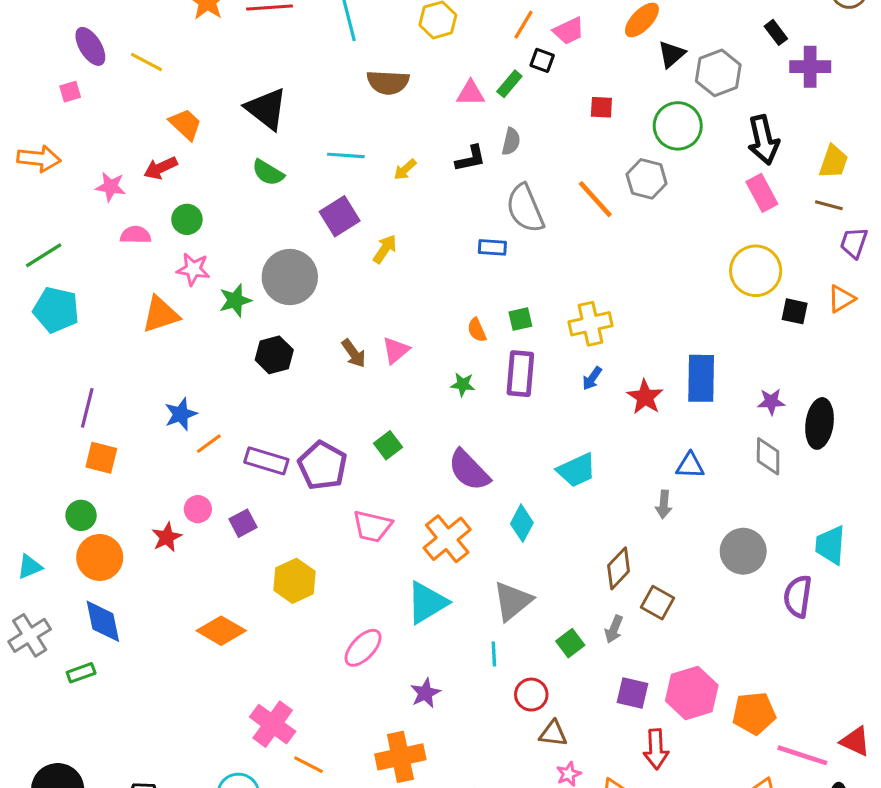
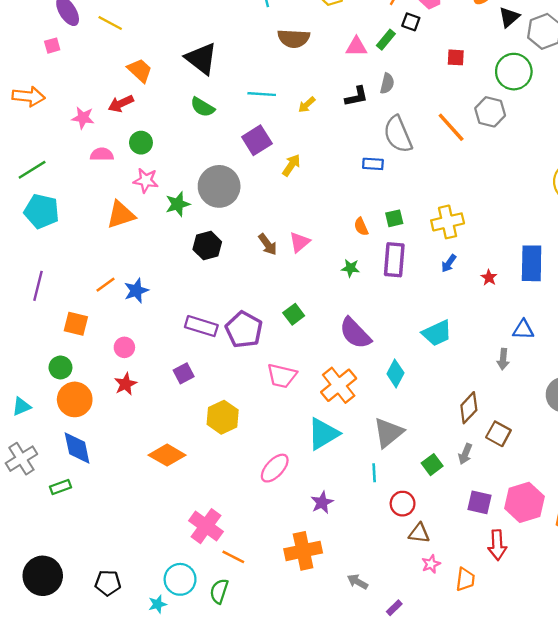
red star: (645, 397) -> (489, 278), size x0.6
purple line: (87, 408) -> (38, 286), moved
orange line: (209, 444) -> (105, 285), moved
pink circle: (198, 509) -> (124, 347), moved

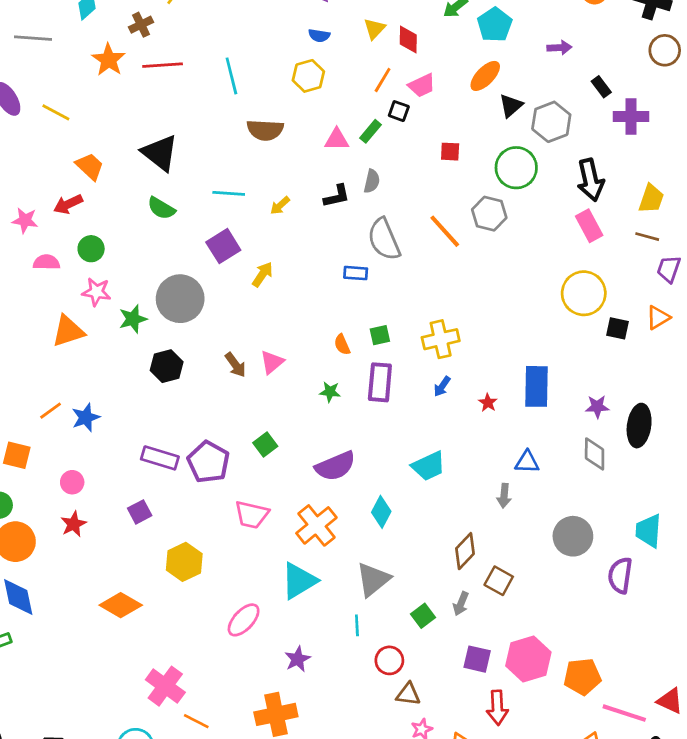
purple semicircle: (355, 333) -> (335, 466), turned -69

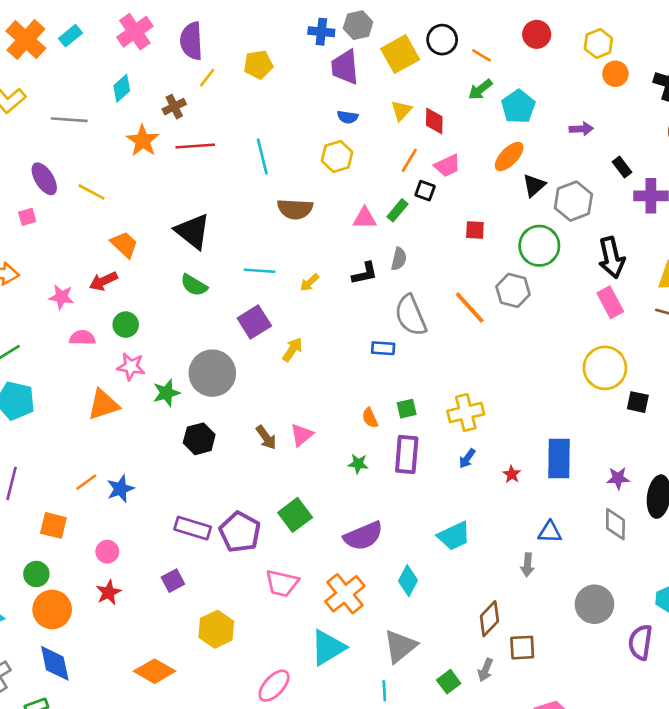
green square: (265, 444) -> (295, 515), size x1.4
brown square: (499, 581) -> (522, 648), turned -32

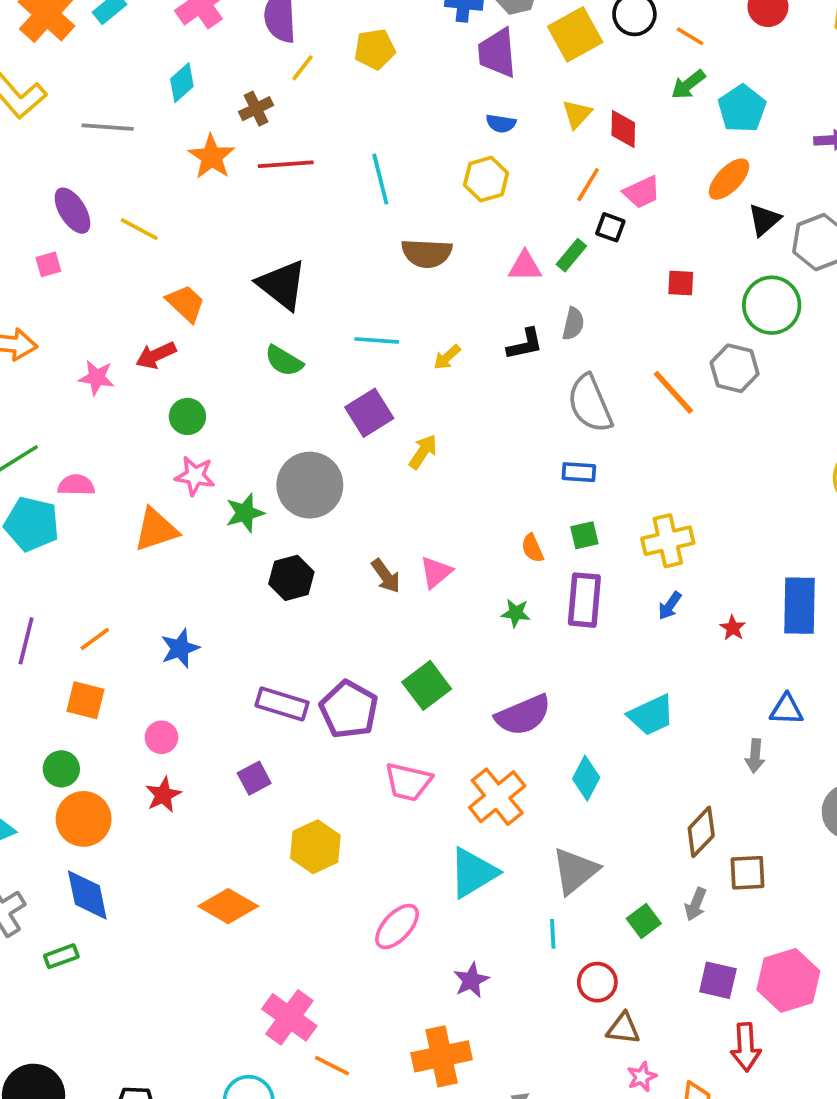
pink semicircle: (82, 338) -> (76, 485), moved
blue rectangle: (383, 348) -> (579, 472), moved
orange line: (86, 482) -> (95, 639), moved

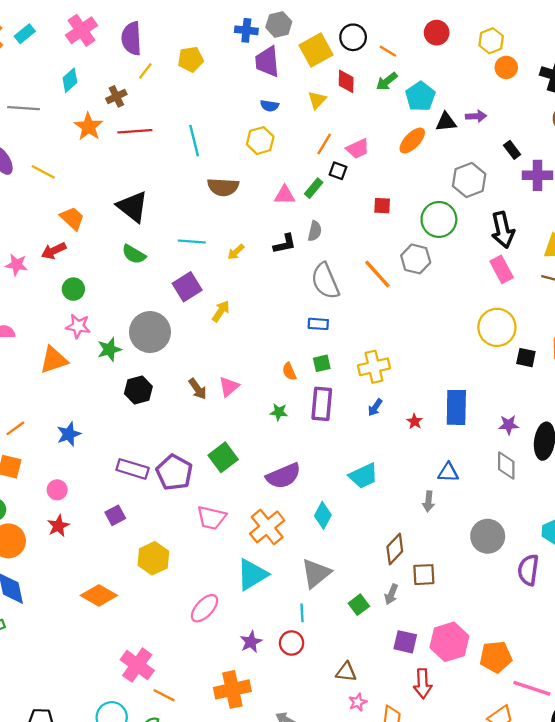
red diamond: (623, 129) -> (346, 81), moved
black triangle: (764, 220) -> (446, 122), moved, turned 35
red circle: (597, 982) -> (292, 643), moved

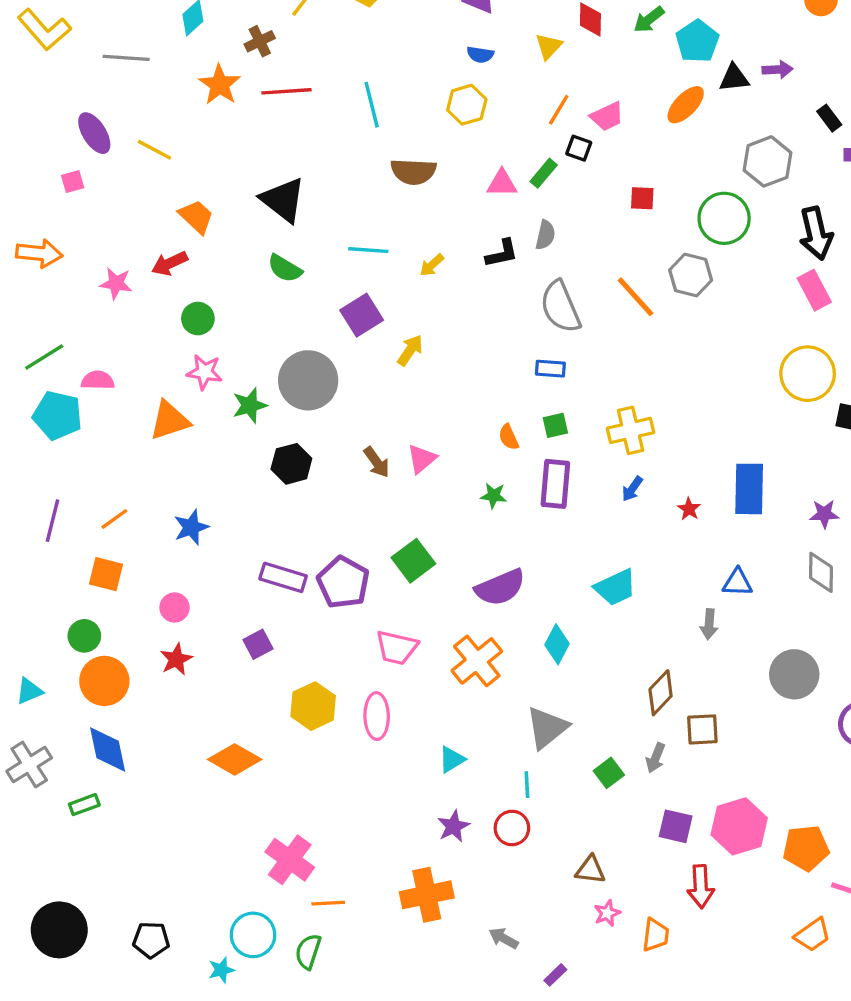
cyan triangle: (252, 575) -> (452, 759), moved, size x0.6
pink ellipse: (205, 608) -> (377, 716), moved, turned -44
orange line: (164, 695) -> (328, 903), turned -30

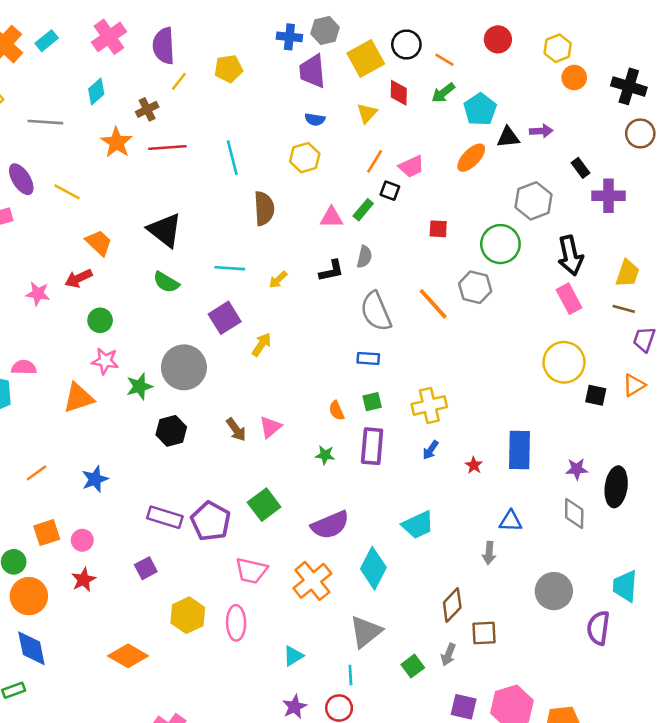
brown semicircle: (413, 172) -> (264, 208), turned -96
orange square: (106, 574) -> (47, 533), moved, turned -32
cyan diamond: (557, 644) -> (373, 568), size x1.4

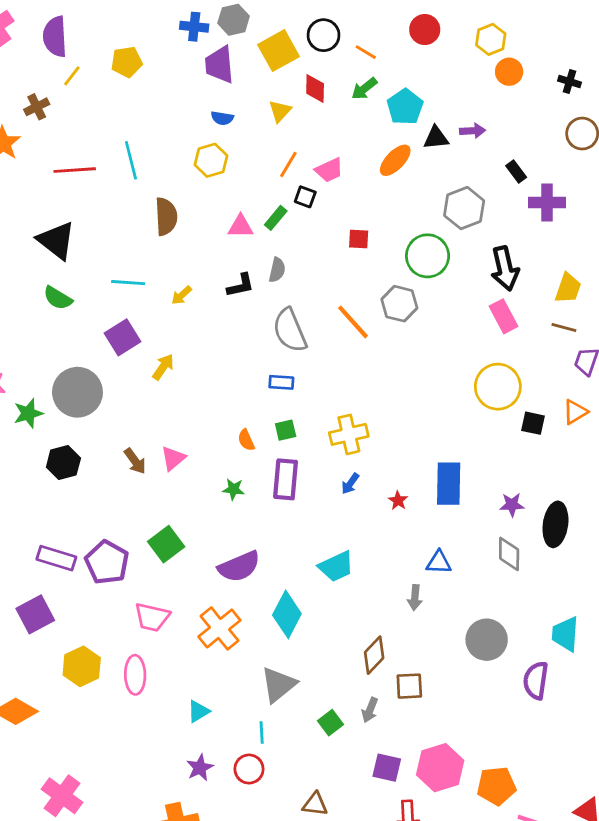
black cross: (629, 86) -> (570, 82), size x0.6
red line: (167, 147) -> (75, 170), moved
purple square: (146, 568) -> (35, 614), size x1.5

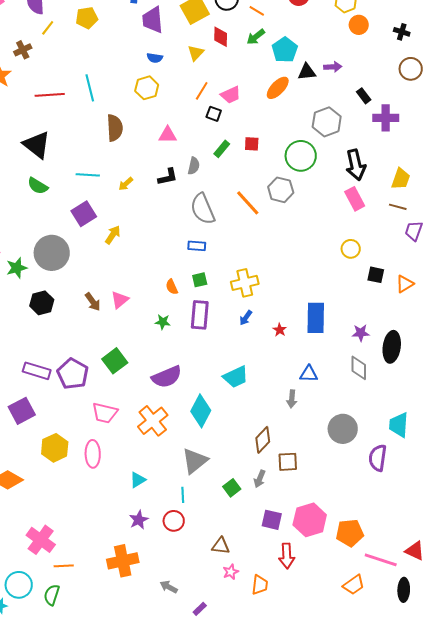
green rectangle: (276, 218) -> (222, 149), moved
yellow circle: (498, 387) -> (351, 249), size x0.6
orange triangle: (575, 412) -> (405, 284), moved

